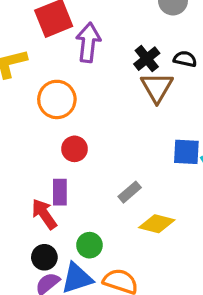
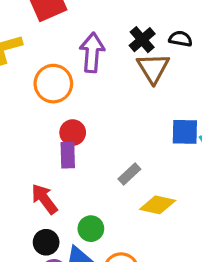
purple arrow: (88, 42) -> (92, 52), moved
purple rectangle: (60, 192) -> (68, 155), moved

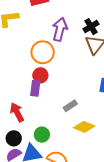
orange circle: (53, 84) -> (43, 52), moved

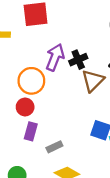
black cross: (91, 27) -> (78, 60), moved
purple rectangle: (35, 88) -> (31, 131), moved

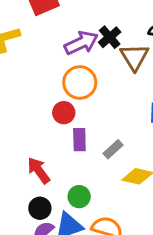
purple arrow: (55, 57) -> (81, 43), turned 60
orange circle: (31, 81) -> (80, 83), moved

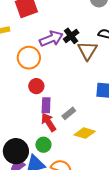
orange circle: (80, 83) -> (29, 58), moved
red arrow: (39, 170) -> (49, 122), moved
black circle: (40, 208) -> (16, 151), size x1.6

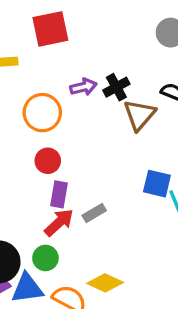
purple arrow: (51, 39) -> (83, 87), size x0.7
red arrow: (49, 122) -> (59, 222), turned 72
yellow diamond: (85, 133) -> (105, 283), moved

